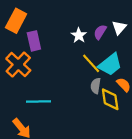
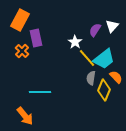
white star: (79, 35) -> (75, 42), moved
orange cross: (18, 65) -> (22, 51), moved, size x0.6
yellow diamond: (110, 99) -> (104, 90), turned 30

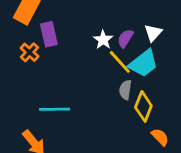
white triangle: (112, 26) -> (153, 33), moved
purple semicircle: (95, 30) -> (125, 38), moved
orange semicircle: (116, 77) -> (160, 137), moved

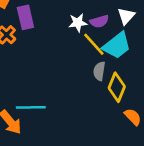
purple semicircle: (125, 38) -> (99, 21), turned -138
white star: (103, 40) -> (78, 23), turned 30
cyan line: (55, 109) -> (31, 107), moved

